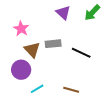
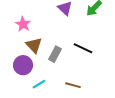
gray rectangle: (53, 44) -> (55, 54), moved, turned -56

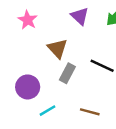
pink star: (23, 24) -> (28, 20), moved
brown triangle: (34, 45) -> (57, 48), moved

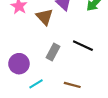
brown triangle: (57, 48) -> (45, 17), moved

